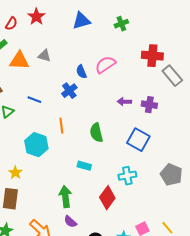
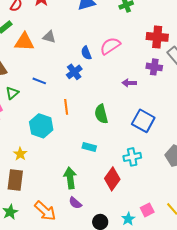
purple cross: (149, 105) -> (154, 67), moved

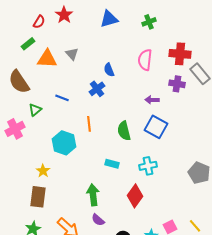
gray triangle: (49, 37) -> (72, 54), turned 32
pink semicircle: (110, 46) -> (145, 60), moved, turned -50
blue square: (143, 121) -> (156, 127), moved
cyan cross: (132, 157) -> (148, 166), moved

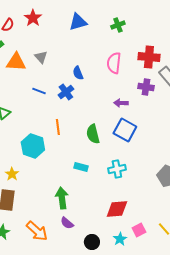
blue line: (62, 98) -> (39, 91), moved
red diamond: (135, 196) -> (117, 209), moved, turned 50

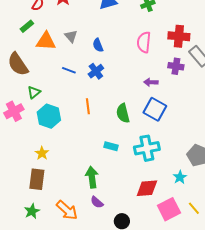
blue semicircle: (78, 73) -> (98, 45), moved
cyan hexagon: (33, 146) -> (49, 116), moved
cyan cross: (117, 169) -> (147, 148), size x1.4
pink square: (139, 230) -> (169, 209), size x1.6
cyan star: (120, 239) -> (180, 177), moved

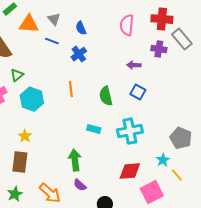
blue line: (69, 70) -> (52, 41), moved
blue square: (155, 109) -> (138, 92), size x0.7
yellow line: (194, 208) -> (177, 175), moved

